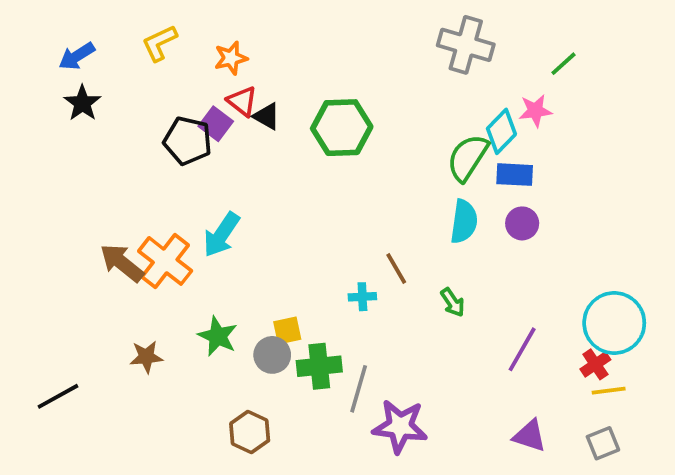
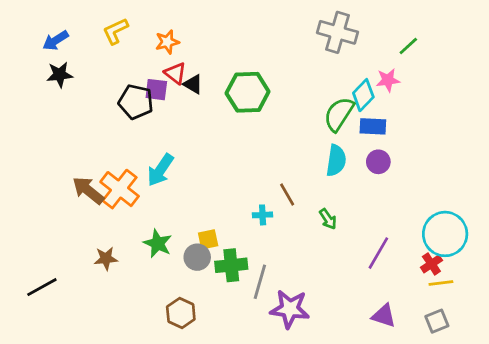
black star: (82, 103) -> (60, 75), turned 30
purple square: (216, 124) -> (156, 90), turned -30

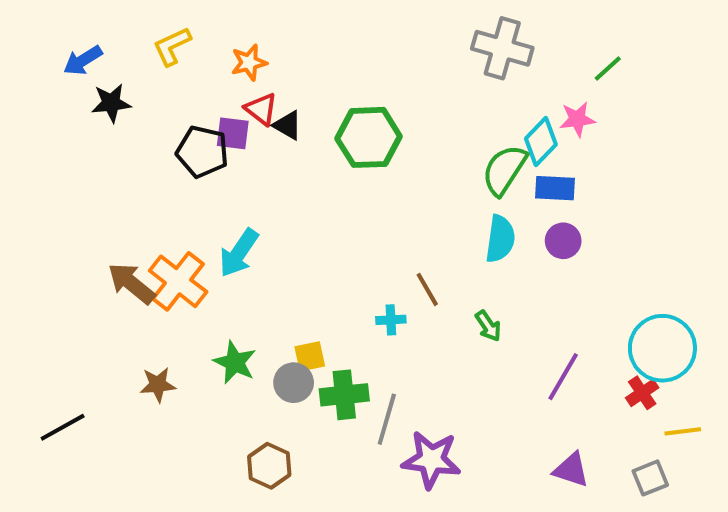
black star: (60, 75) -> (111, 103), moved
yellow line: (441, 283) -> (683, 431), moved

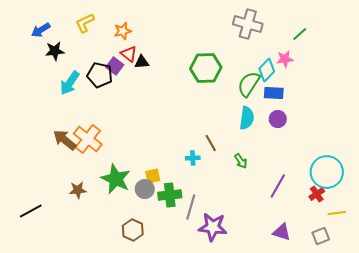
black triangle: (287, 125) -> (142, 62), turned -35
purple square: (233, 133) -> (115, 66), turned 30
green hexagon: (369, 137) -> (206, 68), moved
cyan arrow: (239, 253) -> (70, 83), moved
green star: (235, 362) -> (116, 179), size x1.4

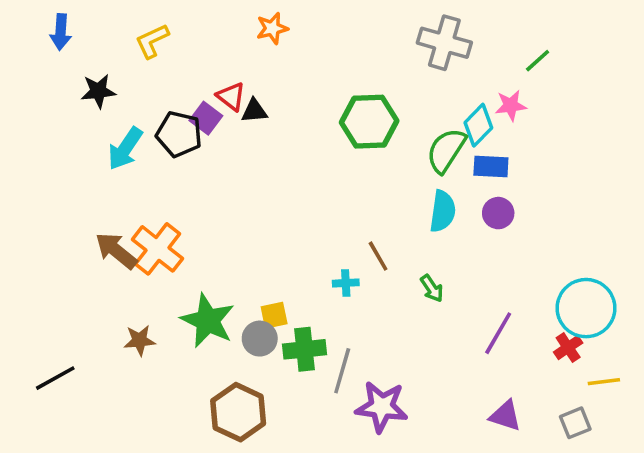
blue arrow: (41, 30) -> (61, 32), moved, turned -54
orange star: (123, 31) -> (272, 28), moved
brown hexagon: (133, 230) -> (238, 412), size x1.4

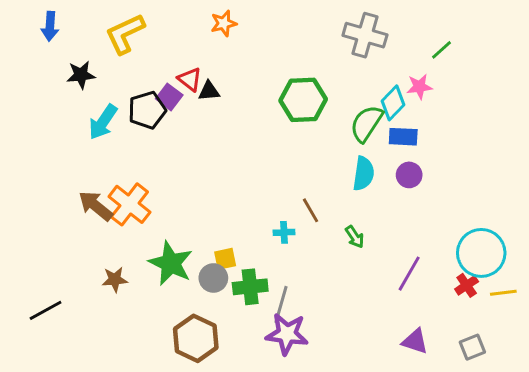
yellow L-shape: (152, 41) -> (125, 34), size x1.4
black pentagon: (179, 134) -> (147, 110), turned -30
yellow line: (604, 382) -> (503, 293), moved
purple star: (382, 407) -> (287, 334), moved

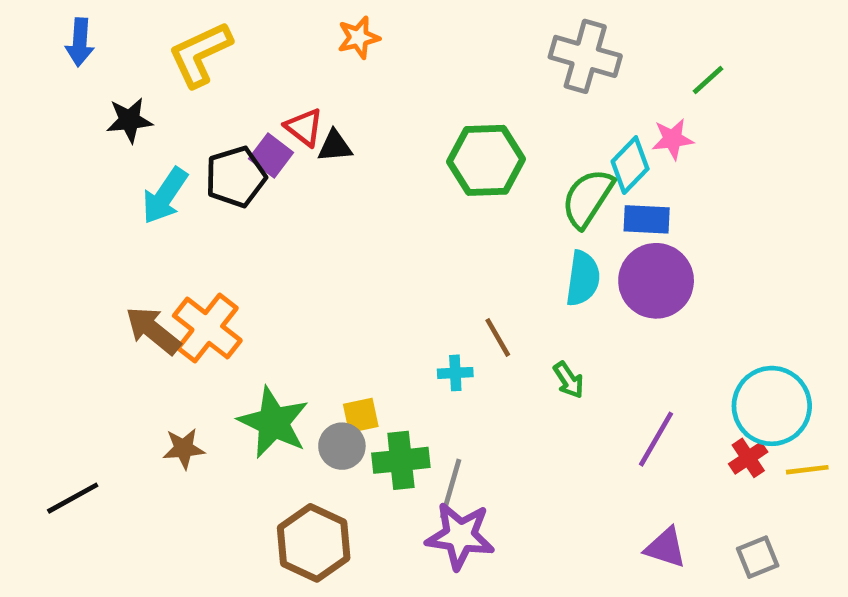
purple circle: (409, 175) -> (656, 281), size x1.8

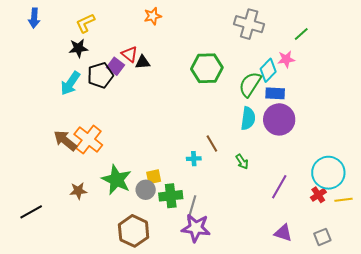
yellow L-shape: (200, 54) -> (85, 23), size x0.7
black star: (129, 120) -> (78, 48), moved

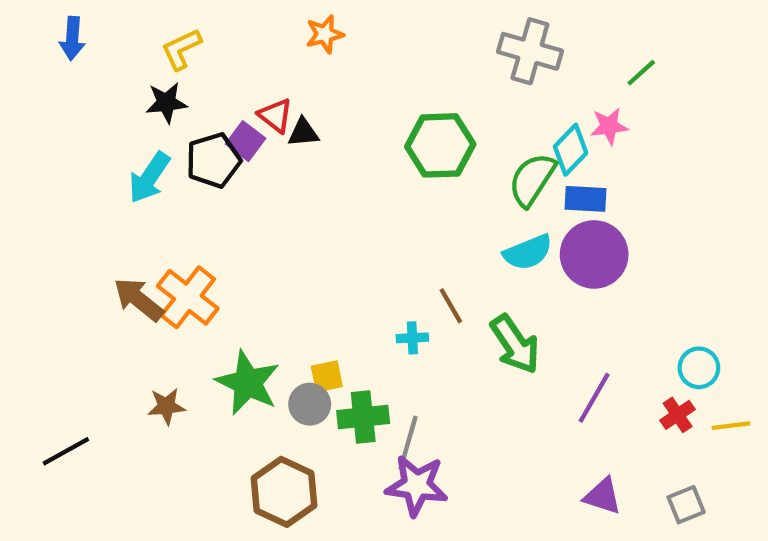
cyan semicircle: (248, 118) -> (528, 252), turned 60
green arrow: (242, 162) -> (515, 344), size x1.8
cyan circle: (328, 173) -> (699, 368), size x0.6

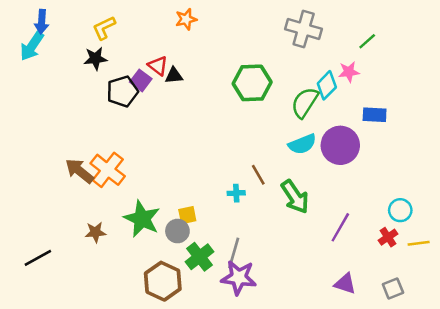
cyan arrow: (149, 177) -> (32, 46), moved
blue rectangle: (586, 199) -> (375, 115), moved
green cross: (363, 417) -> (199, 257), moved, turned -32

